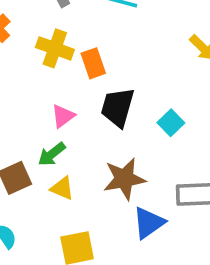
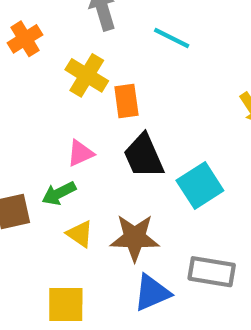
black trapezoid: (118, 107) -> (144, 156), turned -51
cyan square: (171, 123) -> (200, 186), size x1.5
yellow triangle: (62, 188) -> (80, 234), moved

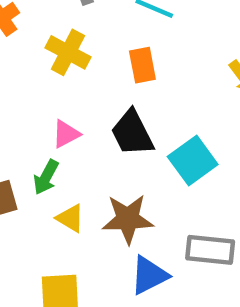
orange rectangle: (126, 101) -> (142, 65), moved
green arrow: (59, 193) -> (46, 177), turned -32

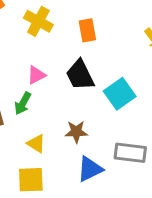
yellow triangle: (70, 218) -> (36, 144), moved
brown star: (128, 219) -> (76, 132), size x0.7

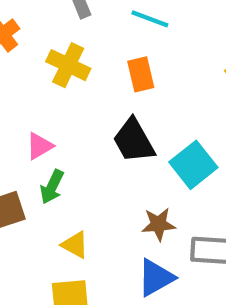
pink triangle: (36, 75) -> (40, 146), moved
brown star: (76, 132) -> (158, 224), moved

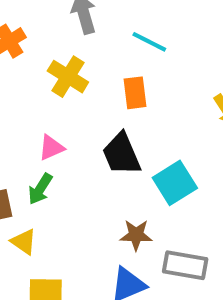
pink triangle: (40, 146) -> (51, 148), moved
yellow triangle: (75, 245) -> (24, 242), moved

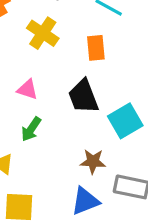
pink triangle: (51, 148) -> (27, 89), turned 40
green arrow: (40, 189) -> (31, 129), moved

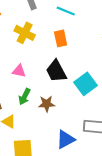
brown star: (93, 161) -> (47, 104), moved

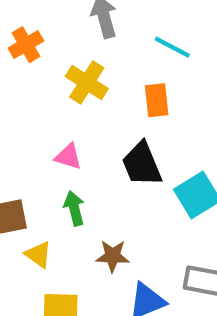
green arrow: (25, 97) -> (74, 208), turned 133
brown star: (47, 104) -> (113, 256), moved

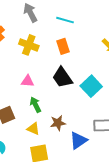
yellow triangle: (38, 255) -> (33, 129), moved

